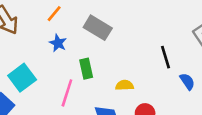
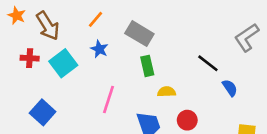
black line: (166, 57) -> (208, 63), turned -35
green rectangle: (86, 69) -> (147, 66), moved
cyan square: (22, 78) -> (63, 63), moved

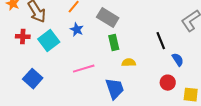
black line: (208, 63) -> (161, 41), turned 30
pink line: (108, 99) -> (84, 69), turned 55
red circle: (187, 120) -> (168, 83), moved

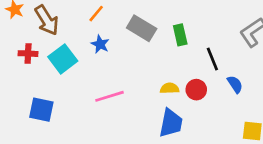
green rectangle: (114, 43) -> (180, 35), moved
blue square: (33, 79) -> (41, 110), turned -30
red circle: (168, 83) -> (196, 90), moved
blue trapezoid: (115, 89) -> (171, 123), moved, turned 30

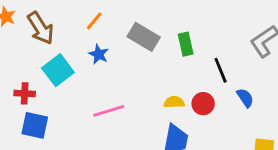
red cross: (28, 54) -> (25, 93), moved

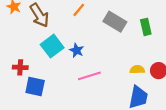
blue star: (99, 54) -> (77, 50), moved
red cross: (25, 93) -> (20, 67), moved

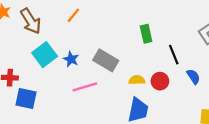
gray rectangle: (115, 22) -> (106, 60), moved

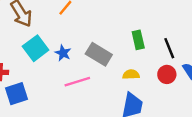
green rectangle: (146, 34) -> (138, 40), moved
red circle: (160, 81) -> (167, 74), moved
blue square: (26, 98) -> (16, 94), turned -30

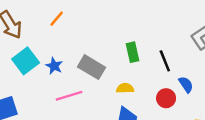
red circle: (167, 74) -> (166, 98), moved

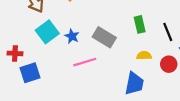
yellow semicircle: (125, 88) -> (144, 56), moved

